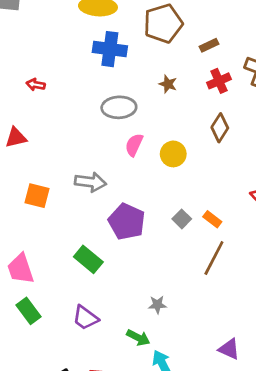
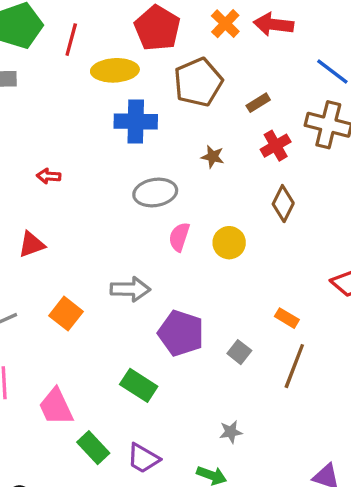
orange square: (37, 196) -> (66, 314), turned 30
gray square: (182, 219) -> (239, 352), moved
green rectangle: (29, 311) -> (93, 448), moved

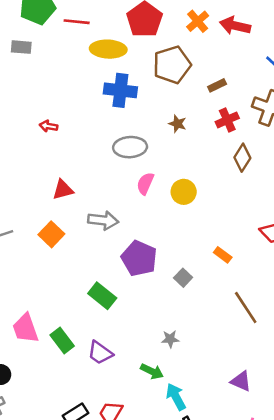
red line: (71, 40) -> (77, 22), turned 75
brown diamond: (283, 204) -> (242, 158), moved
red triangle: (32, 244) -> (63, 190), moved
brown line: (294, 366) -> (246, 308), moved, turned -60
pink trapezoid: (56, 407) -> (25, 328), moved

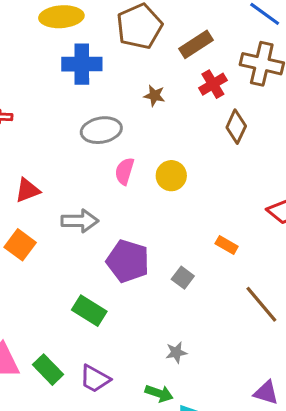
brown rectangle: (217, 85) -> (196, 44), size x1.5

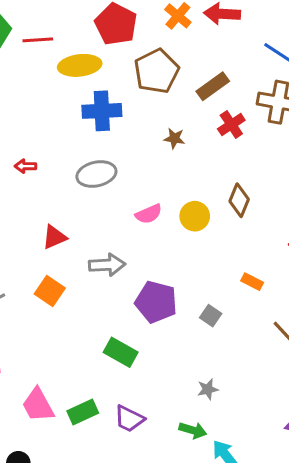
brown diamond: (236, 127) -> (239, 200), moved
gray ellipse: (101, 130) -> (96, 174), moved
pink semicircle: (125, 171) -> (149, 214), turned -128
green rectangle: (48, 370) -> (83, 412), turned -68

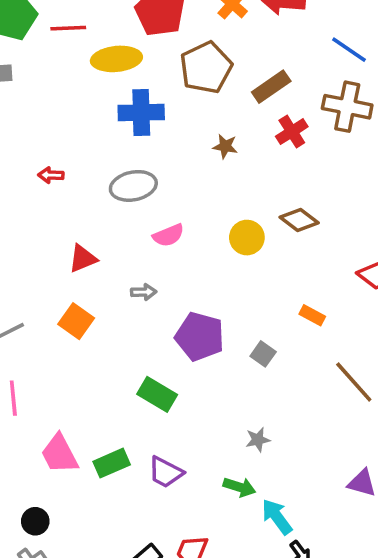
brown diamond: (239, 200) -> (299, 220), turned -76
pink semicircle: (149, 214) -> (168, 235), moved
gray arrow: (107, 265) -> (144, 292), size x0.6

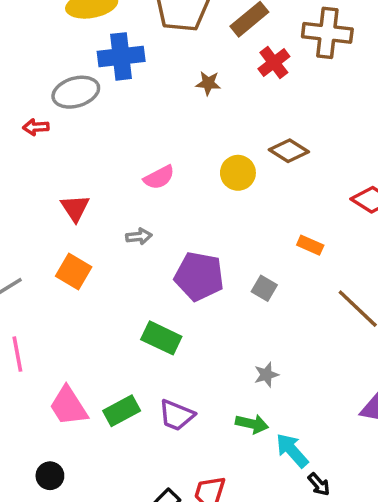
gray ellipse: (133, 186) -> (76, 92), moved
red triangle: (83, 259) -> (75, 208), turned -36

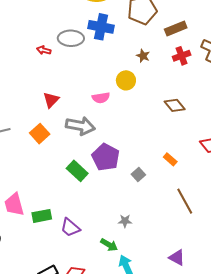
yellow circle: (238, 173) -> (126, 80), moved
gray arrow: (139, 236) -> (80, 126), size x2.0
green rectangle: (161, 338) -> (77, 171), moved

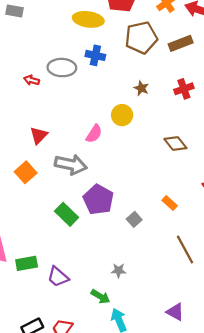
blue cross: (101, 27) -> (95, 55), size x0.7
brown rectangle: (176, 29) -> (181, 43), moved
pink semicircle: (101, 98) -> (94, 134), turned -48

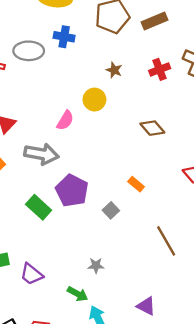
orange rectangle: (170, 203) -> (136, 184), moved
purple triangle: (175, 312) -> (146, 306), moved

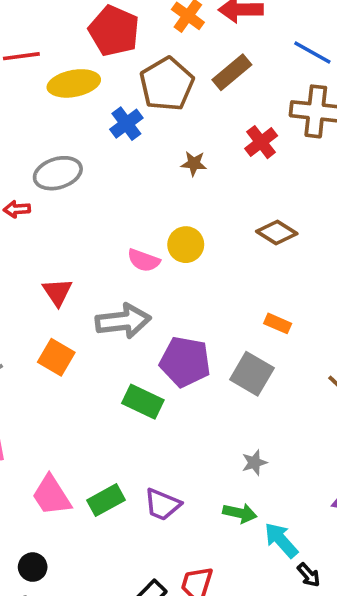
blue cross: (64, 37) -> (126, 124), moved, turned -30
yellow circle: (94, 100) -> (186, 245), moved
pink semicircle: (65, 120) -> (144, 260), turned 96
gray square: (111, 210) -> (252, 374), size x1.6

